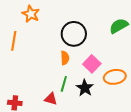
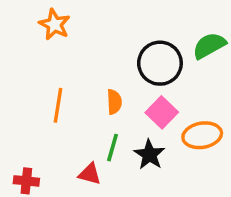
black circle: (74, 34) -> (160, 63), moved
orange line: (14, 41) -> (58, 105), moved

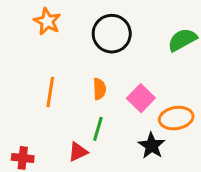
black circle: (160, 63) -> (112, 34), moved
black star: (149, 155) -> (152, 146), moved
red triangle: (90, 174) -> (78, 152), turned -40

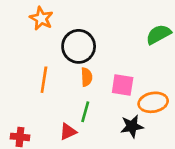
black circle: (112, 34) -> (79, 46), moved
pink square: (141, 98) -> (123, 85), turned -35
black star: (152, 146) -> (132, 126), turned 30

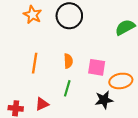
black circle: (79, 46) -> (69, 16), moved
red triangle: (68, 132) -> (42, 104), moved

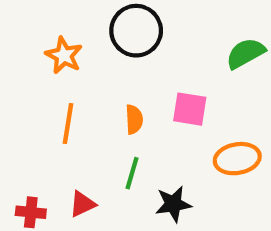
orange star: (33, 15) -> (64, 55), moved
pink square: (97, 67) -> (190, 109), moved
black star: (104, 100) -> (173, 204), moved

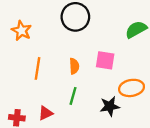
orange star: (64, 55) -> (21, 31), moved
black star: (173, 204) -> (110, 106), moved

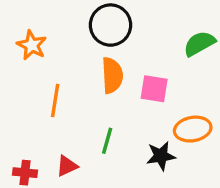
orange semicircle: (74, 66) -> (112, 75), moved, size x1.5

